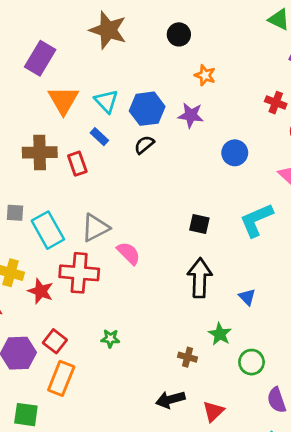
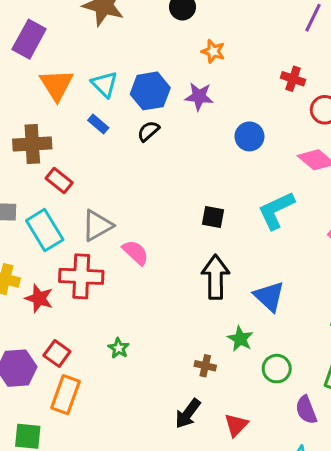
red rectangle: (77, 164) -> (59, 181), moved, turned -30
blue triangle: (247, 297) -> (269, 296), size x1.6
green star: (110, 338) -> (119, 348), turned 30
black arrow: (170, 399) -> (188, 414), turned -36

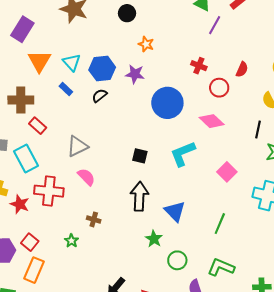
blue circle: (249, 136) -> (167, 103), size x1.6
gray triangle: (97, 225) -> (77, 146), moved
brown cross: (205, 366) -> (94, 219), moved

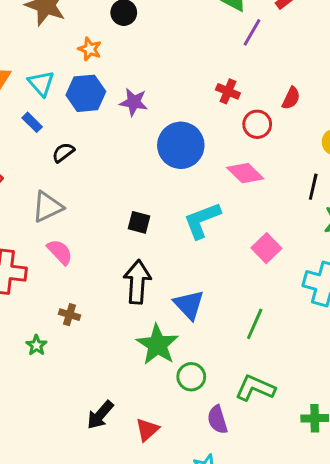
orange star: (146, 44) -> (90, 49), moved
black semicircle: (100, 96) -> (63, 152), moved
green star: (154, 239) -> (157, 345), size x1.6

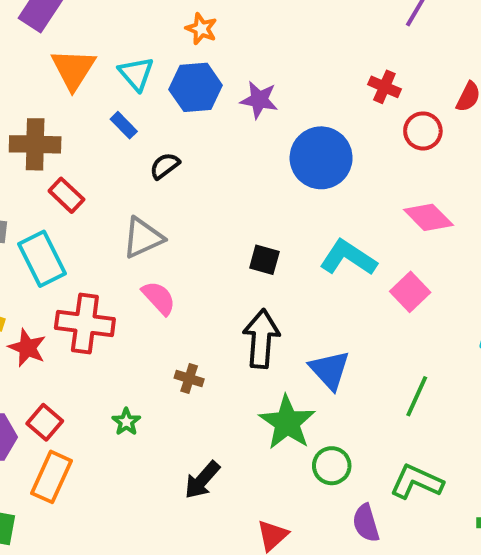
pink diamond: (245, 173) -> (428, 217), moved
cyan L-shape: (202, 220) -> (348, 258), turned 54
pink square: (266, 248) -> (410, 292), moved
brown cross: (70, 315) -> (189, 378), moved
black arrow: (100, 415) -> (202, 480), moved

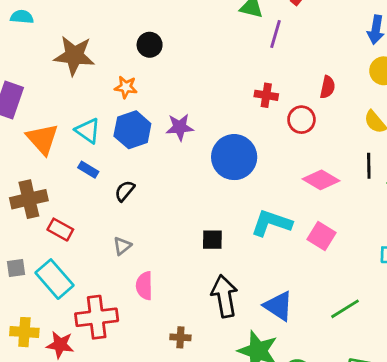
gray triangle: (143, 238) -> (122, 246), size x0.6
pink semicircle: (159, 298) -> (144, 286), turned -124
green line: (417, 396) -> (345, 309), turned 48

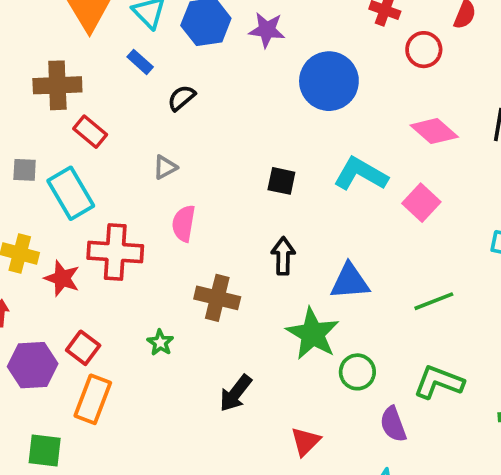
black arrow: (224, 296) -> (283, 256), size x0.7
blue triangle: (279, 306) -> (350, 281), turned -48
brown cross: (180, 337) -> (217, 298), size x1.6

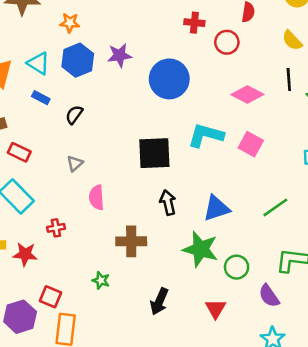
black square: (281, 181) -> (154, 153), size x1.8
red cross: (115, 252) -> (56, 228), size x0.5
red triangle: (305, 441) -> (216, 309), moved

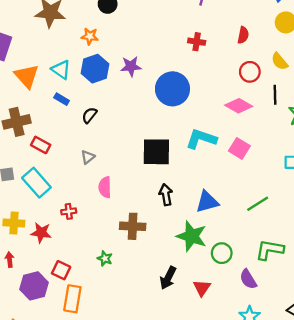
red circle: (227, 42) -> (250, 72), moved
black arrow: (159, 301) -> (168, 278), moved

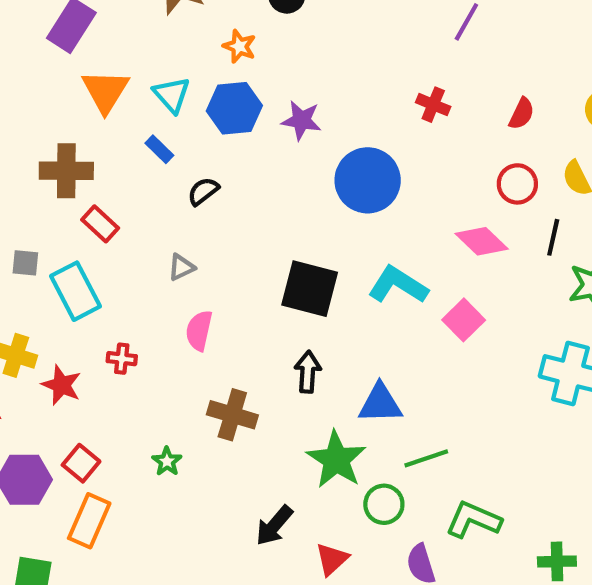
green line: (258, 204) -> (426, 458), moved

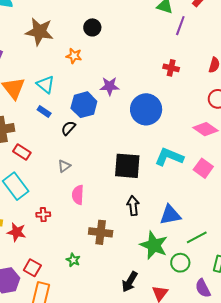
blue hexagon: (234, 108) -> (84, 105), moved

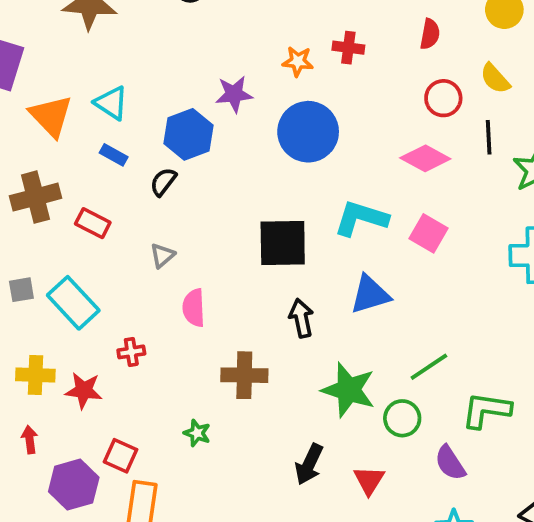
orange star: (74, 56) -> (298, 61), moved
red rectangle: (22, 152) -> (93, 223), moved
blue triangle: (170, 215) -> (370, 294), moved

